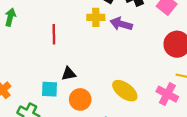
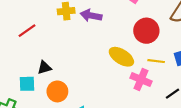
red line: (54, 34) -> (27, 31), turned 60
yellow ellipse: (125, 91) -> (121, 57), moved

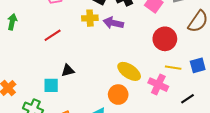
yellow ellipse: (121, 57) -> (129, 71), moved
orange circle: (57, 91) -> (118, 95), moved

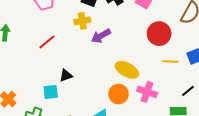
purple arrow: (113, 23) -> (101, 36), moved, turned -36
pink cross: (158, 85) -> (147, 92), moved

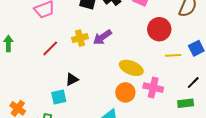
yellow cross: (82, 21) -> (80, 38), moved

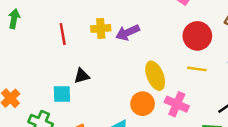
red line: (50, 48) -> (63, 34), turned -66
yellow line: (173, 55) -> (197, 69), moved
yellow ellipse: (131, 68) -> (155, 76), turned 35

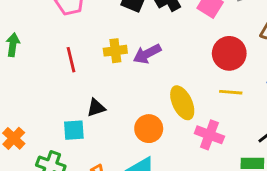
orange circle: (143, 104) -> (149, 129), moved

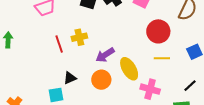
purple arrow: (147, 54) -> (105, 55), moved
red line: (71, 60) -> (59, 44), moved
orange circle: (149, 129) -> (101, 80), moved

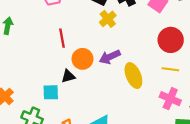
yellow cross: (79, 37) -> (108, 19), moved, turned -35
orange circle: (101, 80) -> (82, 59), moved
pink cross: (150, 89) -> (170, 99), moved

